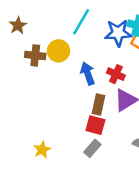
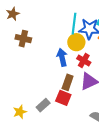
cyan line: (81, 22) -> (74, 24), moved, turned -30
yellow circle: (58, 51) -> (76, 42), moved
gray rectangle: (92, 148) -> (43, 105), moved

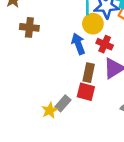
yellow star: (20, 112) -> (50, 110), moved

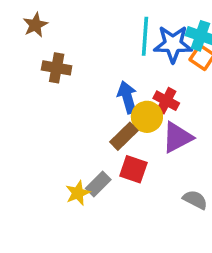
yellow circle: (93, 24) -> (147, 117), moved
brown rectangle: (89, 73) -> (124, 136), moved, turned 30

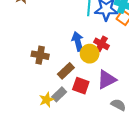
brown cross: (57, 68) -> (40, 55), moved
brown rectangle: (124, 136) -> (66, 71), moved
purple triangle: (177, 137) -> (107, 79), moved

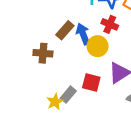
red cross: (102, 44) -> (110, 24), moved
brown rectangle: (66, 71) -> (65, 30), moved

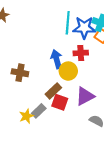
red cross: (110, 24) -> (81, 53), turned -32
brown rectangle: (65, 30) -> (53, 91), moved

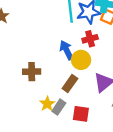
red square: (60, 102) -> (81, 114), moved
yellow star: (26, 116) -> (47, 104), moved

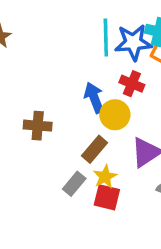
red cross: (90, 39) -> (132, 84), turned 32
yellow star: (47, 104) -> (105, 177), moved

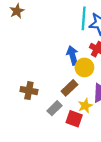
brown cross: (38, 126) -> (29, 91), moved
yellow star: (105, 177) -> (85, 106), moved

